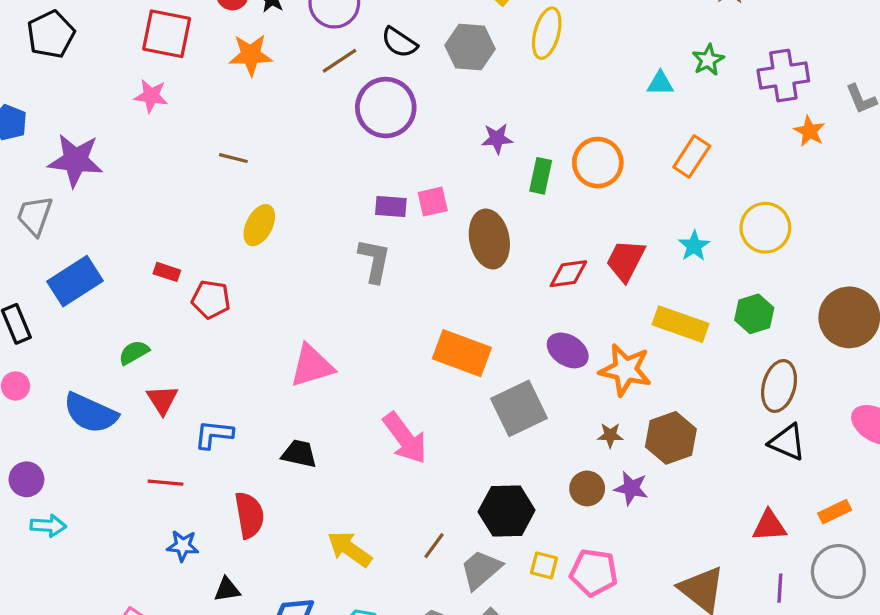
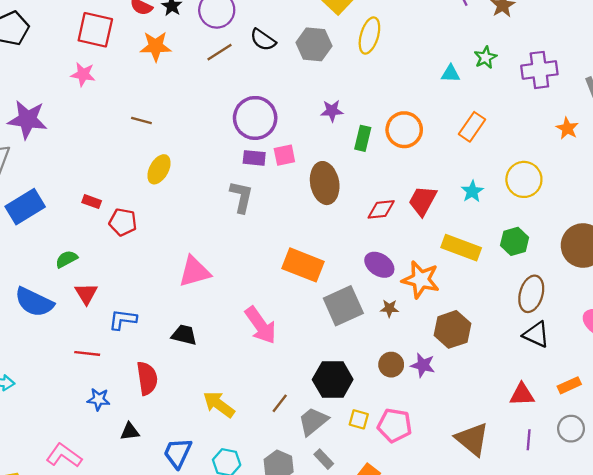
purple circle: (386, 108) -> (255, 118), moved
orange star: (809, 131) -> (567, 128), moved
brown star: (610, 435) -> (389, 308), moved
gray circle: (838, 572) -> (571, 429), size x0.7

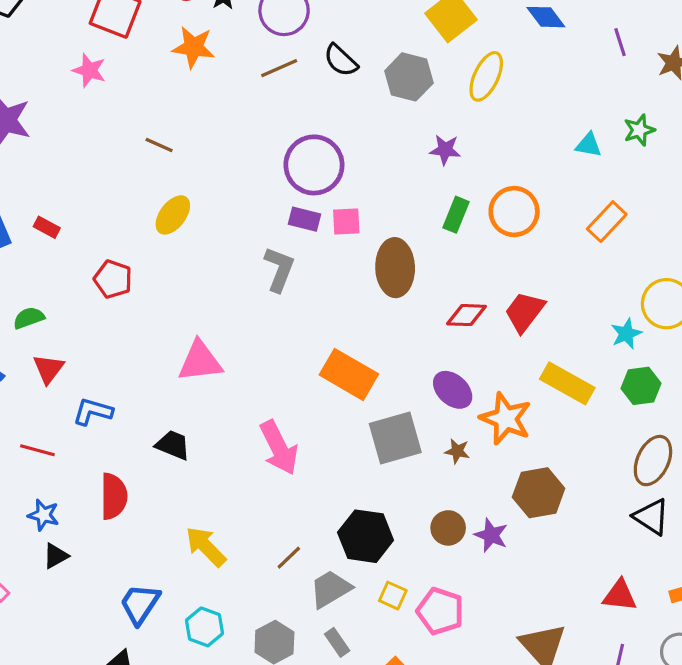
purple star: (332, 111) -> (445, 150), moved
cyan star: (472, 191) -> (626, 334), moved
red rectangle: (92, 202) -> (47, 227), moved
black triangle: (130, 432) -> (56, 556), moved, turned -30

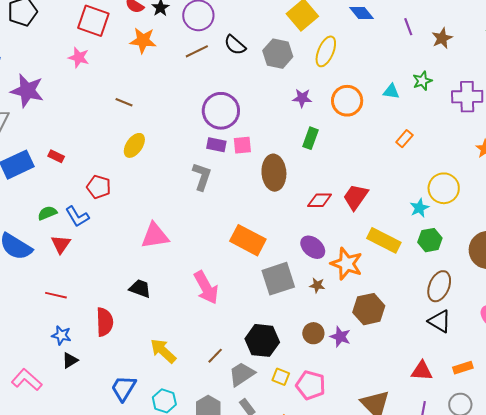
orange circle: (514, 212) -> (347, 101), moved
orange rectangle: (607, 222) -> (404, 139), size x0.7
blue L-shape: (93, 412) -> (77, 217), moved, turned -135

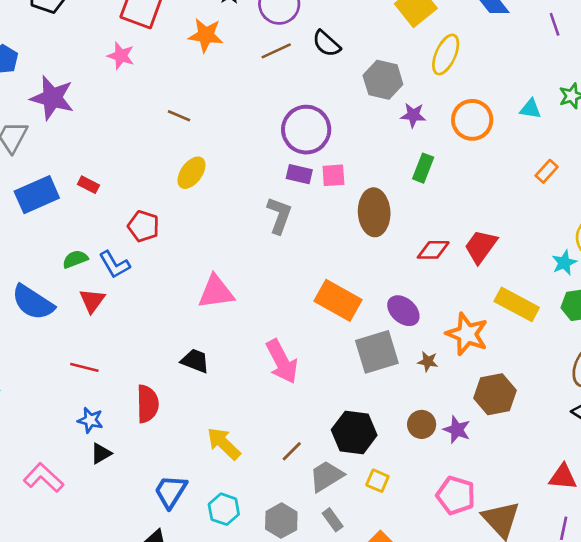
gray hexagon: (278, 54) -> (383, 80), moved
purple ellipse: (313, 247) -> (403, 311), moved
pink pentagon: (311, 385) -> (456, 495), moved

